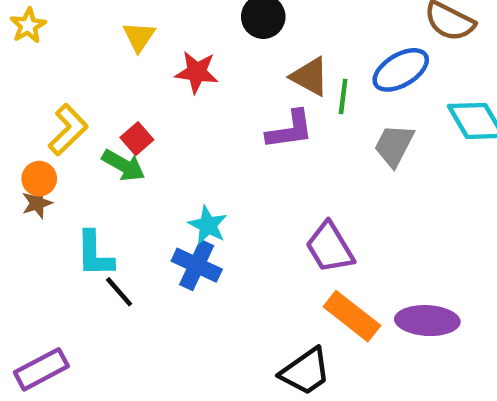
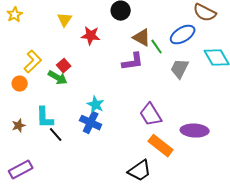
green line: (343, 97) -> (157, 47), turned -42
brown star: (37, 203) -> (19, 126), moved
purple ellipse: (427, 321) -> (195, 131), moved

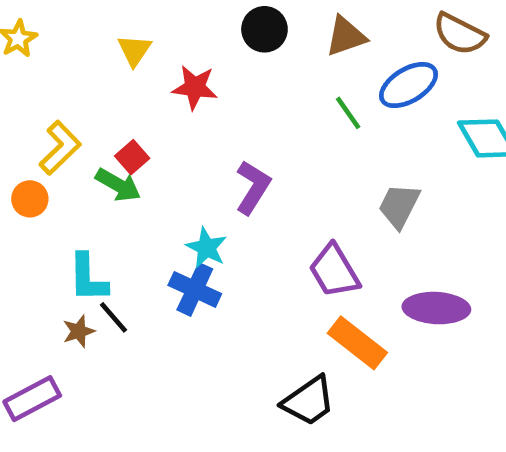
brown triangle: (142, 38) -> (346, 36), moved, turned -48
purple L-shape: (133, 62) -> (253, 187), moved, turned -50
gray trapezoid: (180, 69) -> (399, 206), moved
brown star: (19, 126) -> (79, 331), moved

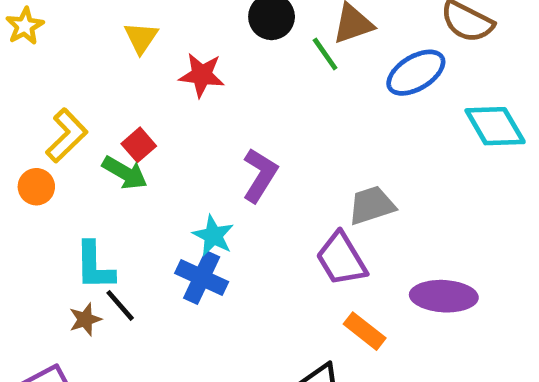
green line: (348, 113) -> (325, 54), moved
gray trapezoid: (399, 206) -> (372, 205), moved, turned 45
orange rectangle: (357, 343) -> (365, 331), size x0.7

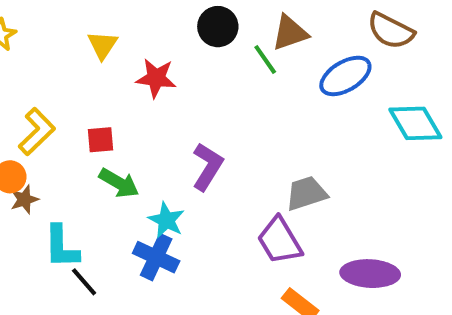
red square: (139, 145) -> (101, 140), turned 36
green arrow: (125, 173) -> (119, 183), moved
brown star: (85, 319) -> (24, 199), moved

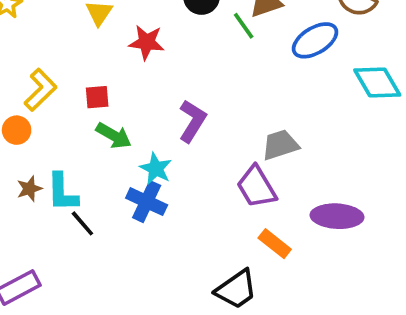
brown star: (24, 199) -> (29, 189), moved

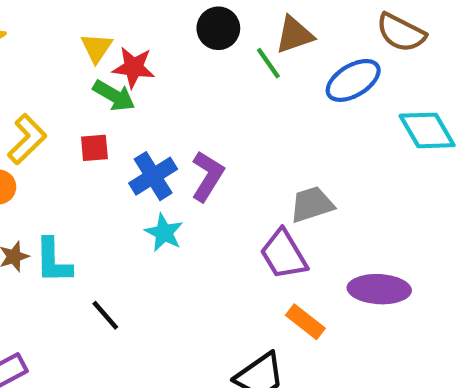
red star: (147, 42) -> (134, 67), moved
green arrow: (114, 136) -> (114, 96), moved
blue cross: (147, 202) -> (153, 176), moved, turned 33
black line: (82, 223) -> (105, 315), moved

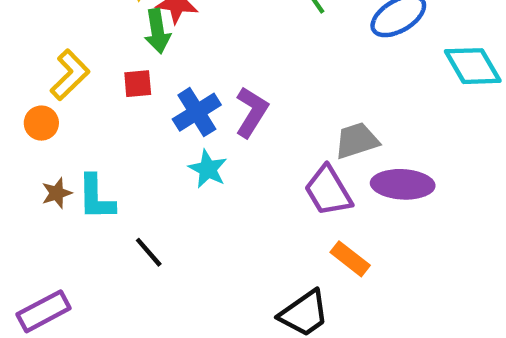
green arrow: (114, 96) -> (157, 31), turned 51
purple ellipse: (379, 289) -> (403, 184), moved

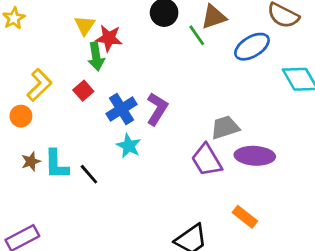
red square: (138, 84) -> (83, 91), turned -36
black line: (149, 252) -> (89, 174), moved
orange rectangle: (350, 259) -> (245, 217), moved

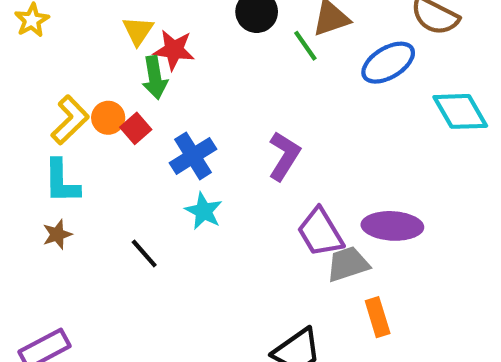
purple L-shape: (157, 109) -> (284, 156), moved
orange circle: (21, 116) -> (108, 118), moved
gray trapezoid: (225, 127) -> (348, 264), moved
cyan L-shape: (56, 164) -> (62, 181), moved
orange rectangle: (245, 217) -> (378, 317), turned 35

